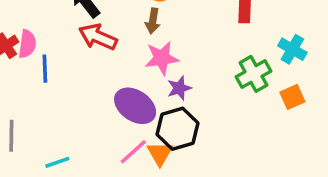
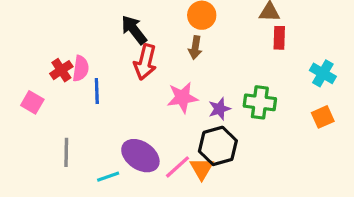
red arrow: (98, 37) -> (145, 62), turned -100
pink star: (162, 58) -> (182, 98), moved
green cross: (254, 74) -> (260, 102), moved, turned 36
purple ellipse: (135, 106) -> (140, 156), moved

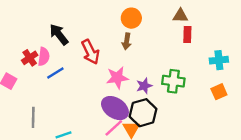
black arrow: (134, 30) -> (59, 34), moved
red arrow: (145, 62) -> (90, 52), turned -40
cyan cross: (323, 73) -> (219, 60), turned -36
blue line: (97, 91) -> (55, 73), turned 60
purple ellipse: (140, 156) -> (115, 108), moved

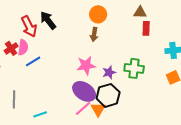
black arrow: (59, 34) -> (48, 20), moved
red arrow: (90, 52) -> (29, 26), moved

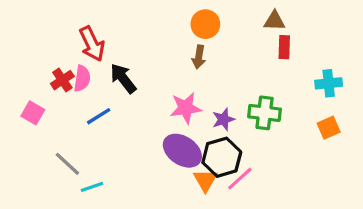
black arrow: (48, 20) -> (123, 78), moved
blue line: (33, 61) -> (99, 116), moved
gray line: (14, 99) -> (67, 164), turned -48
pink line: (83, 108) -> (240, 179), moved
cyan line: (40, 114) -> (92, 187), moved

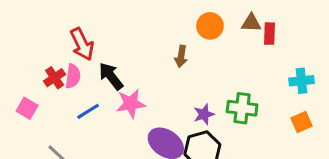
orange circle: (205, 24) -> (210, 26), moved
red rectangle: (284, 47) -> (269, 34), moved
pink star: (186, 108) -> (131, 104), moved

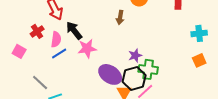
pink semicircle: (73, 76) -> (56, 39), moved
green cross: (242, 108) -> (148, 69), moved

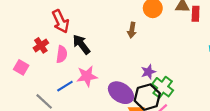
pink star: (87, 48) -> (87, 76), moved
blue line: (59, 53) -> (65, 86), moved
green cross: (148, 69) -> (163, 87), turned 30

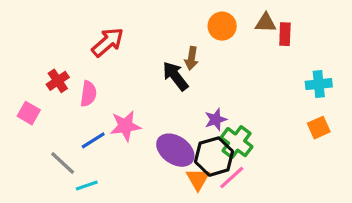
red arrow: (61, 21) -> (108, 42), moved, turned -105
black arrow: (81, 44) -> (175, 76), moved

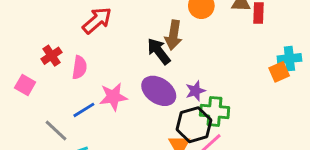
brown arrow: (191, 58) -> (173, 35), size x1.4
orange square: (319, 128) -> (279, 72), moved
green cross: (237, 142) -> (215, 111), turned -32
purple ellipse: (175, 150) -> (159, 91), moved

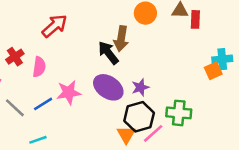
green cross: (215, 111) -> (179, 113), moved
gray line: (56, 131) -> (15, 108), moved

